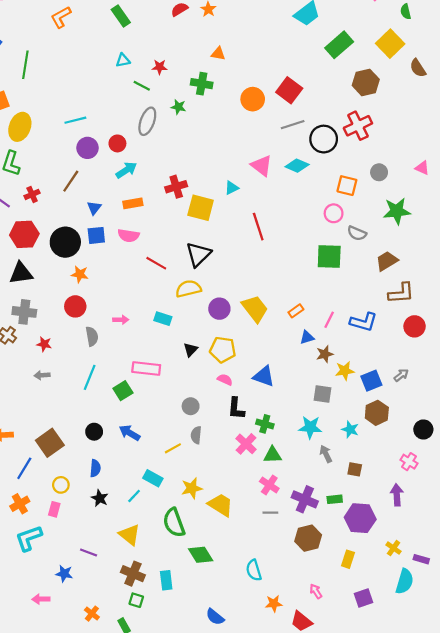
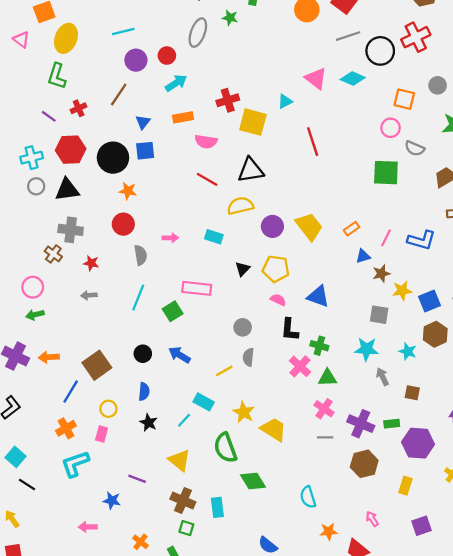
pink semicircle: (128, 235) -> (206, 142), moved
black triangle: (198, 254) -> (251, 170), turned 36
yellow star: (192, 488) -> (244, 412), turned -30

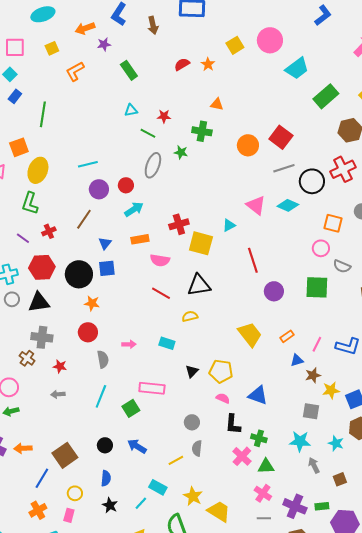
yellow semicircle: (240, 206) -> (190, 316), size x0.7
purple circle: (272, 226) -> (274, 291), moved
brown square: (412, 393) -> (340, 479), turned -32

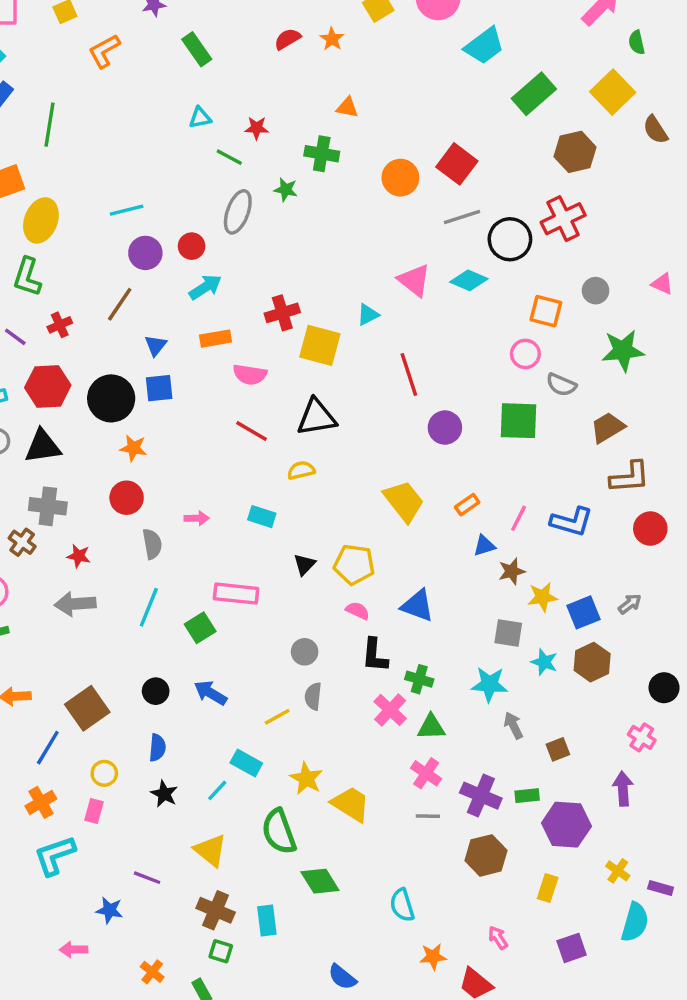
gray arrow: (58, 394) -> (75, 604), size x1.6
cyan star: (336, 443) -> (544, 662), moved

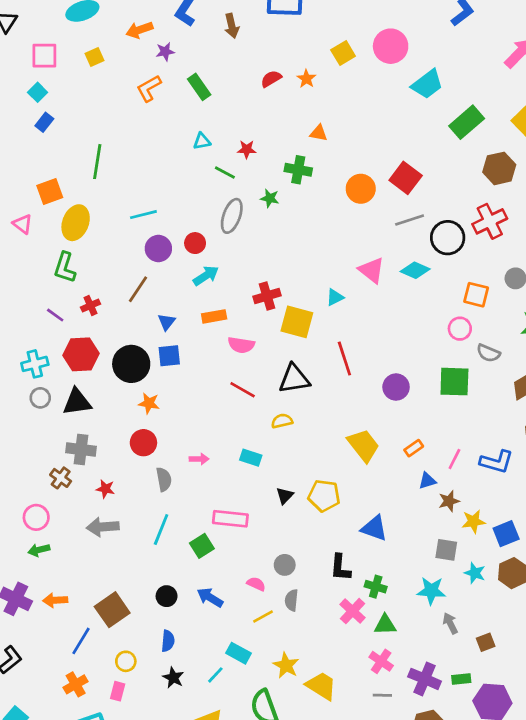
orange L-shape: (104, 51) -> (149, 88), moved
green line: (50, 125) -> (97, 162), moved
red line: (409, 374) -> (344, 358), moved
pink semicircle: (358, 611) -> (256, 584), moved

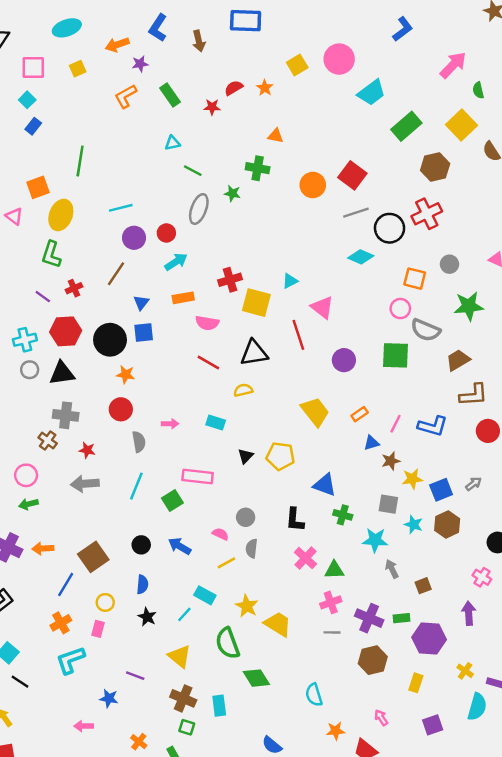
red star: (247, 149) -> (212, 107), moved
pink triangle: (372, 270) -> (322, 307), moved
gray semicircle: (488, 353) -> (426, 330), size x1.4
green cross: (376, 587) -> (343, 515), moved
pink cross: (381, 661) -> (331, 602), turned 36

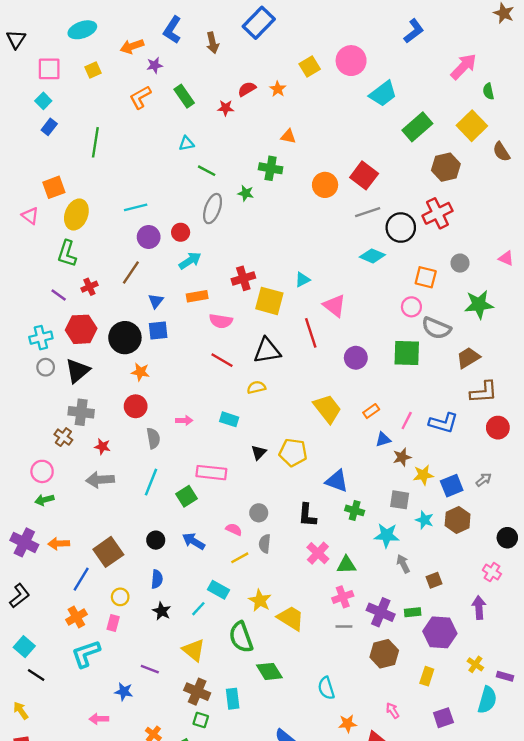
blue rectangle: (246, 21) -> (259, 23), turned -48
green line: (80, 161) -> (95, 142), moved
black triangle: (62, 373) -> (78, 371), turned -32

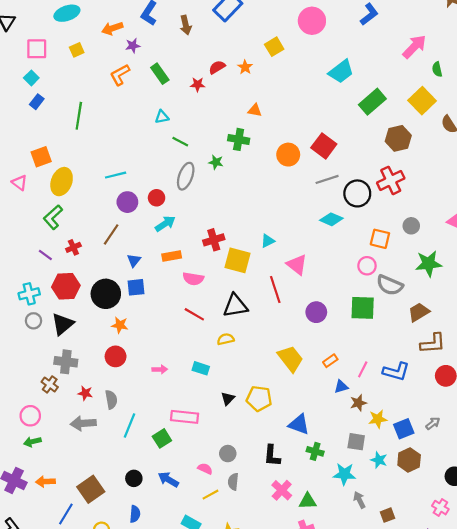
pink circle: (351, 61) -> (312, 21), moved
green L-shape: (67, 254) -> (53, 217), turned 30
gray semicircle: (153, 438) -> (111, 400), moved

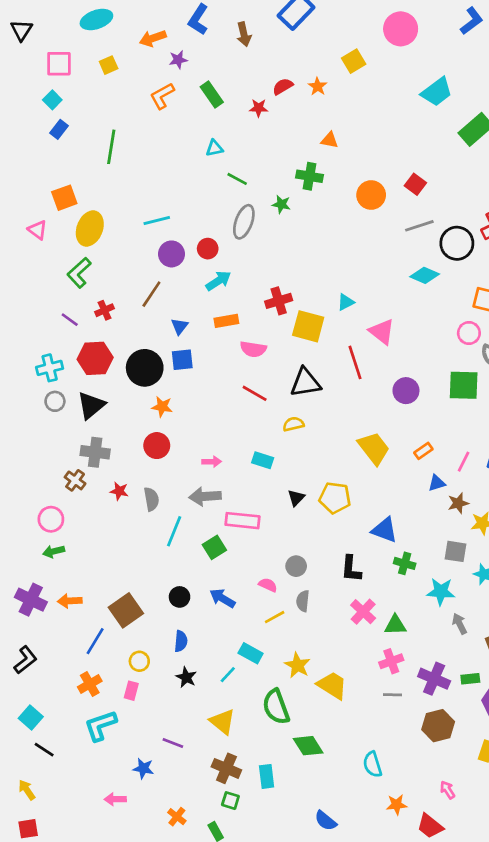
red square: (324, 146) -> (415, 184), size x0.7
gray arrow: (83, 423) -> (205, 496), moved

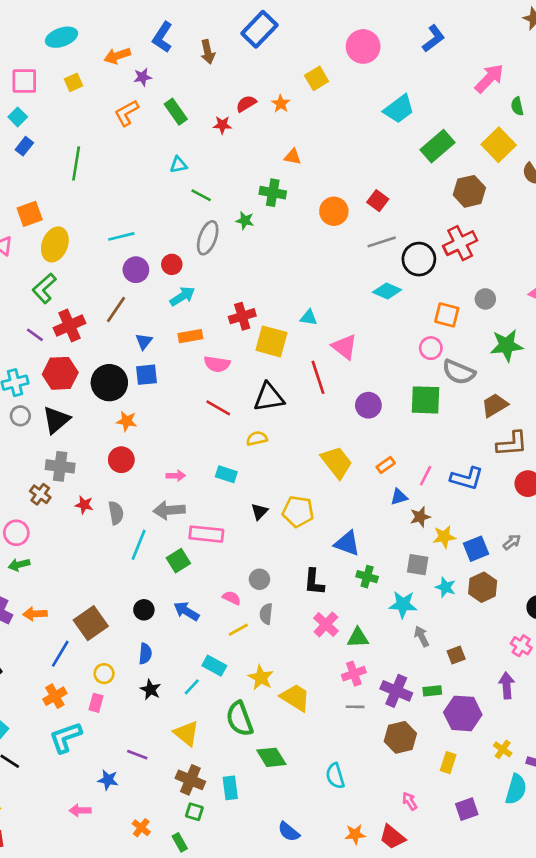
cyan triangle: (346, 302) -> (309, 318), turned 36
red cross: (105, 310) -> (69, 326), size x1.6
orange star: (397, 805) -> (355, 834), moved

